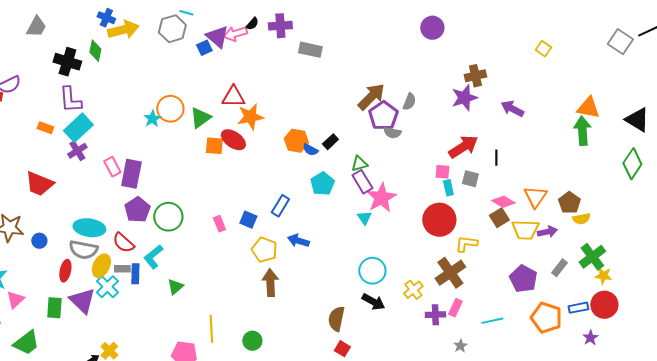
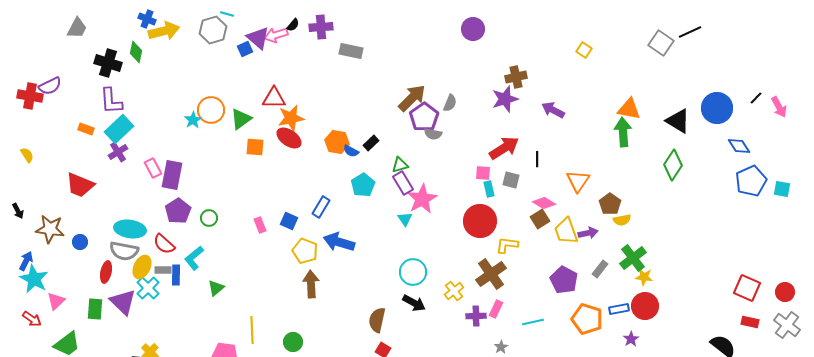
red ellipse: (233, 140) -> (289, 138), moved
orange triangle: (535, 197) -> (578, 181), moved
green circle: (168, 217) -> (209, 218), size x0.6
yellow trapezoid: (525, 230) -> (566, 231), turned 68
blue arrow: (298, 241) -> (339, 242), size x1.4

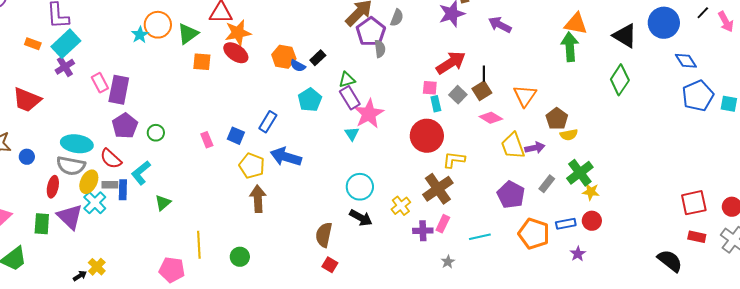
gray semicircle: (433, 134) -> (380, 49), turned -108
gray square: (511, 180) -> (458, 95), turned 30
brown square: (540, 219) -> (482, 91), moved
red square: (747, 288) -> (694, 203), turned -36
red circle: (645, 306) -> (592, 221), size x0.7

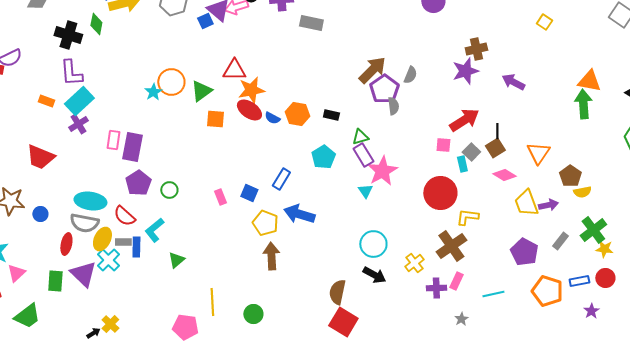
black rectangle: (318, 58) -> (331, 115), turned 56
blue semicircle: (298, 66) -> (272, 118), moved
pink rectangle: (100, 83) -> (113, 140), turned 36
cyan rectangle: (436, 104) -> (462, 164), moved
red square: (330, 265) -> (343, 322), size x1.8

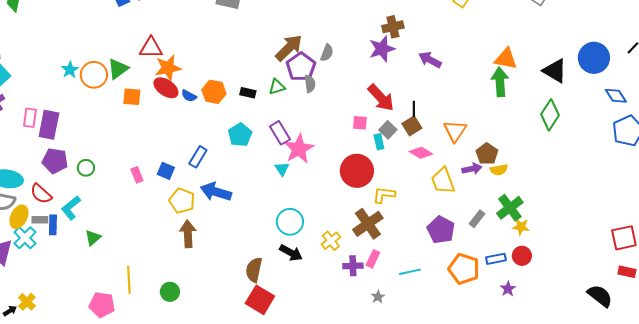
orange circle: (171, 82) -> (94, 75), moved
red arrow: (464, 120) -> (381, 98), turned 80
green triangle: (360, 137) -> (277, 87), moved
purple pentagon: (138, 183) -> (55, 161), turned -30
purple arrow: (548, 205) -> (472, 169), moved

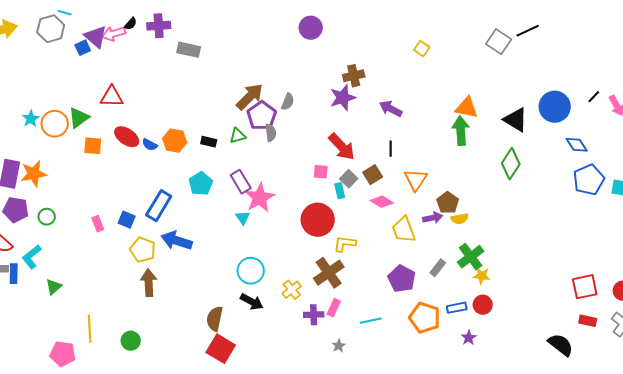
orange star: (168, 68) -> (34, 174), moved
black line: (414, 109) -> (391, 149), moved
blue rectangle: (198, 157) -> (159, 206), size x1.4

